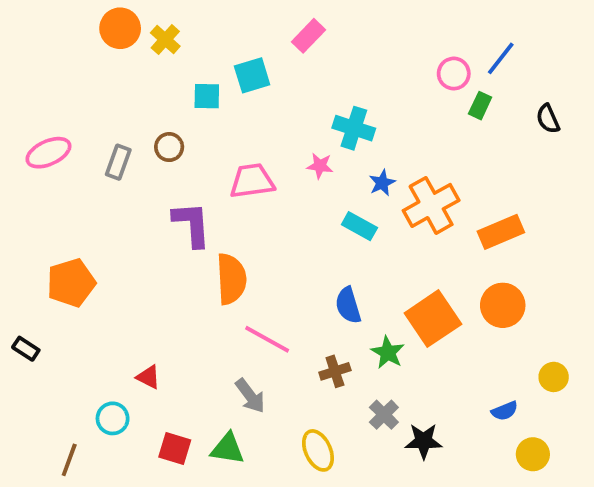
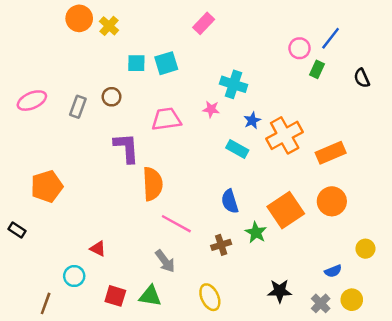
cyan square: (252, 75) -> (166, 63), moved
gray cross: (384, 415) -> (321, 303), moved

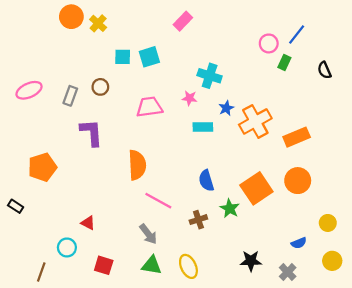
purple L-shape: (126, 148) -> (91, 133), moved
cyan rectangle: (237, 149) -> (203, 127), moved, turned -30
green triangle: (150, 296) -> (152, 265), moved
yellow circle: (352, 300) -> (332, 261), moved

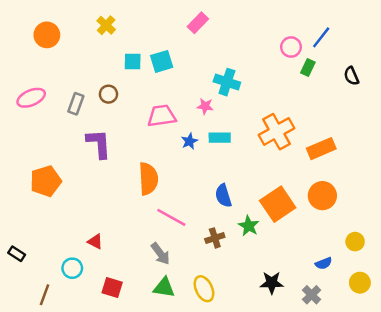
orange circle: (71, 17) -> (47, 35), moved
blue star: (226, 108) -> (189, 141), moved
black rectangle: (16, 206) -> (17, 254), moved

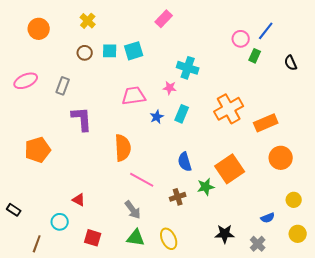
brown circle: (108, 94) -> (85, 53), moved
cyan rectangle: (220, 138) -> (182, 114), turned -66
orange circle: (322, 196) -> (281, 158), moved
green star: (249, 226) -> (206, 187), turned 30

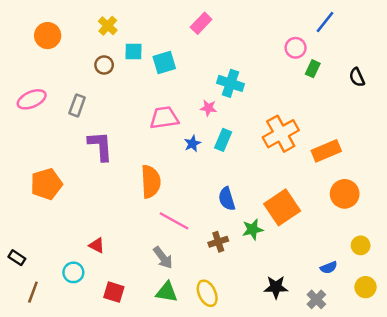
blue line: (266, 31) -> (325, 22), moved
cyan square: (110, 51) -> (134, 51), moved
brown line: (37, 244) -> (33, 292), moved

